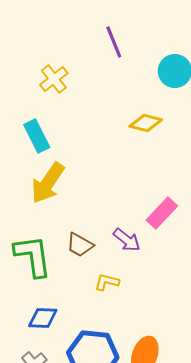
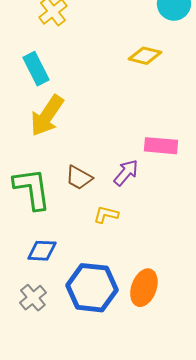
pink rectangle: (162, 213) -> (161, 146), turned 52
purple arrow: (127, 240) -> (126, 173), turned -88

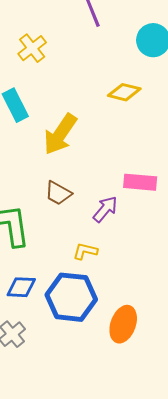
yellow arrow: (47, 116) -> (60, 134), moved
brown trapezoid: (79, 178) -> (58, 193), moved
blue hexagon: (92, 288) -> (71, 297), moved

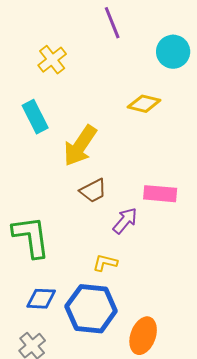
brown trapezoid: (58, 193) -> (93, 191), moved, turned -56

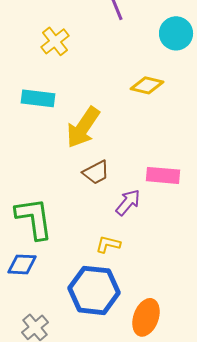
cyan rectangle: (35, 117) -> (38, 98), turned -56
blue diamond: (41, 299) -> (22, 264), moved

